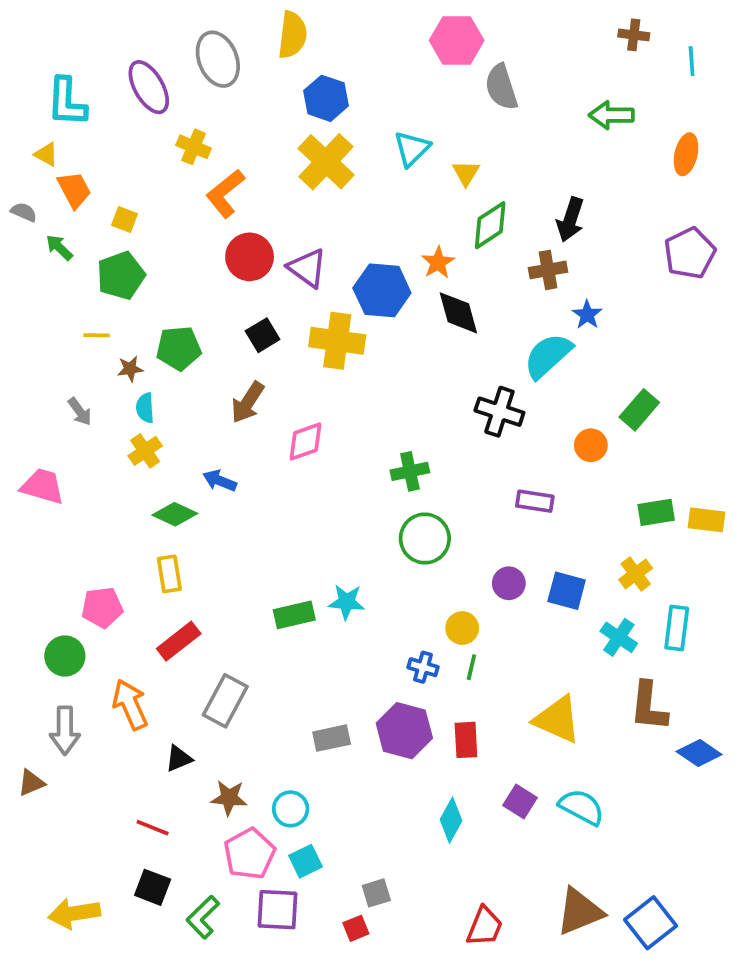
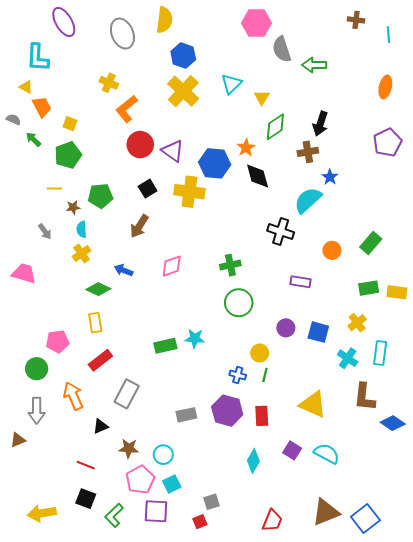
purple ellipse: (149, 87) -> (64, 22), moved
green arrow: (611, 115) -> (314, 65), moved
green rectangle: (639, 410) -> (371, 243), moved
pink diamond: (305, 442) -> (172, 266), moved

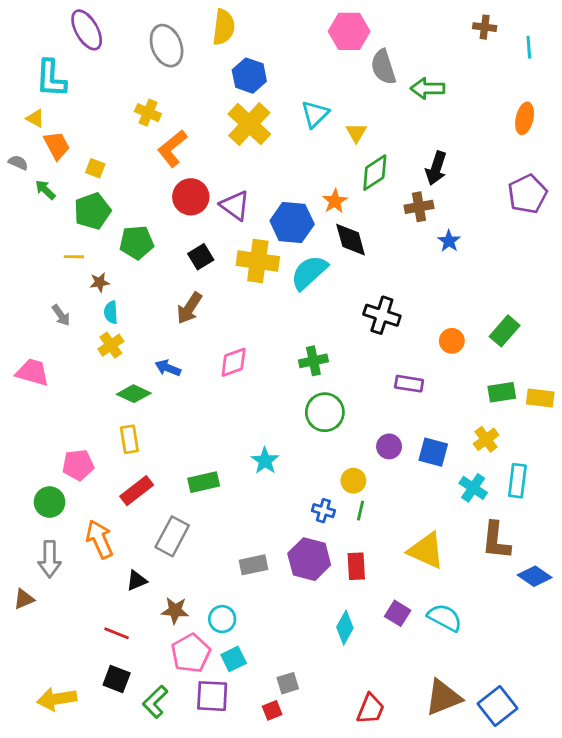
green pentagon: (100, 196) -> (137, 242), moved
cyan semicircle: (308, 200) -> (309, 272), moved
cyan star: (195, 338) -> (265, 461), turned 30
green rectangle: (165, 346) -> (204, 482), moved

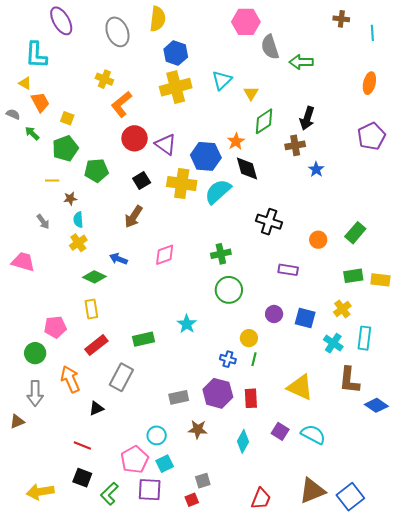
yellow cross: (249, 124) -> (176, 87), turned 32
brown star: (175, 610) -> (198, 429), moved

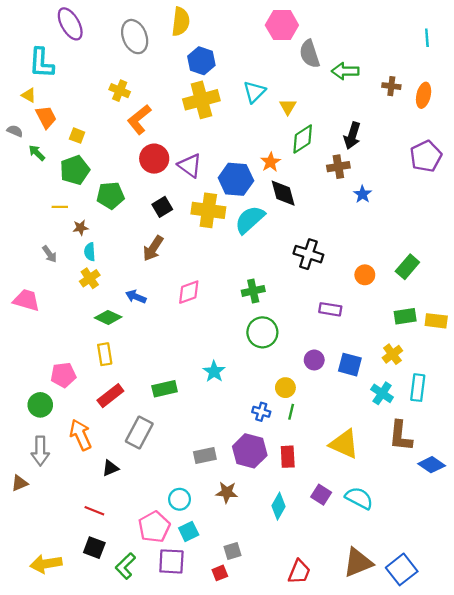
brown cross: (341, 19) -> (391, 86), moved

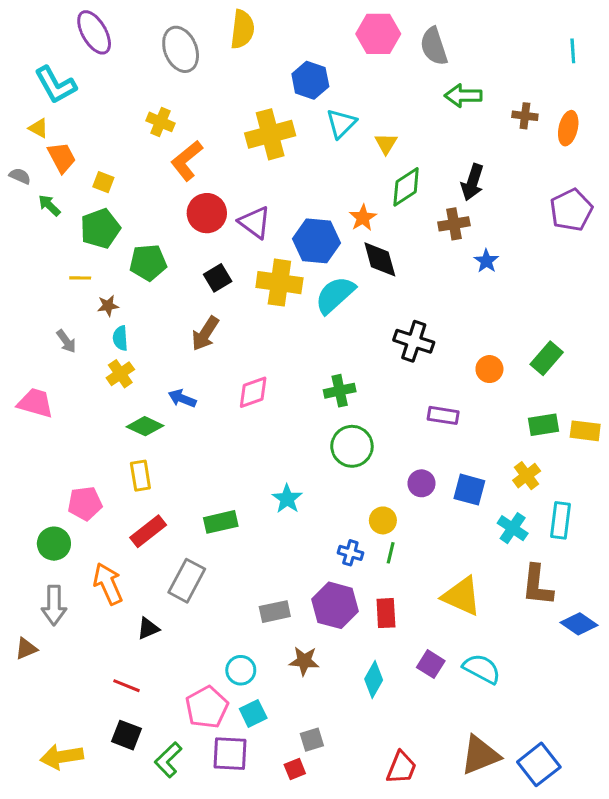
gray semicircle: (310, 54) -> (434, 46), moved
blue hexagon: (201, 61) -> (310, 80), moved
cyan L-shape: (41, 63) -> (55, 85), turned -32

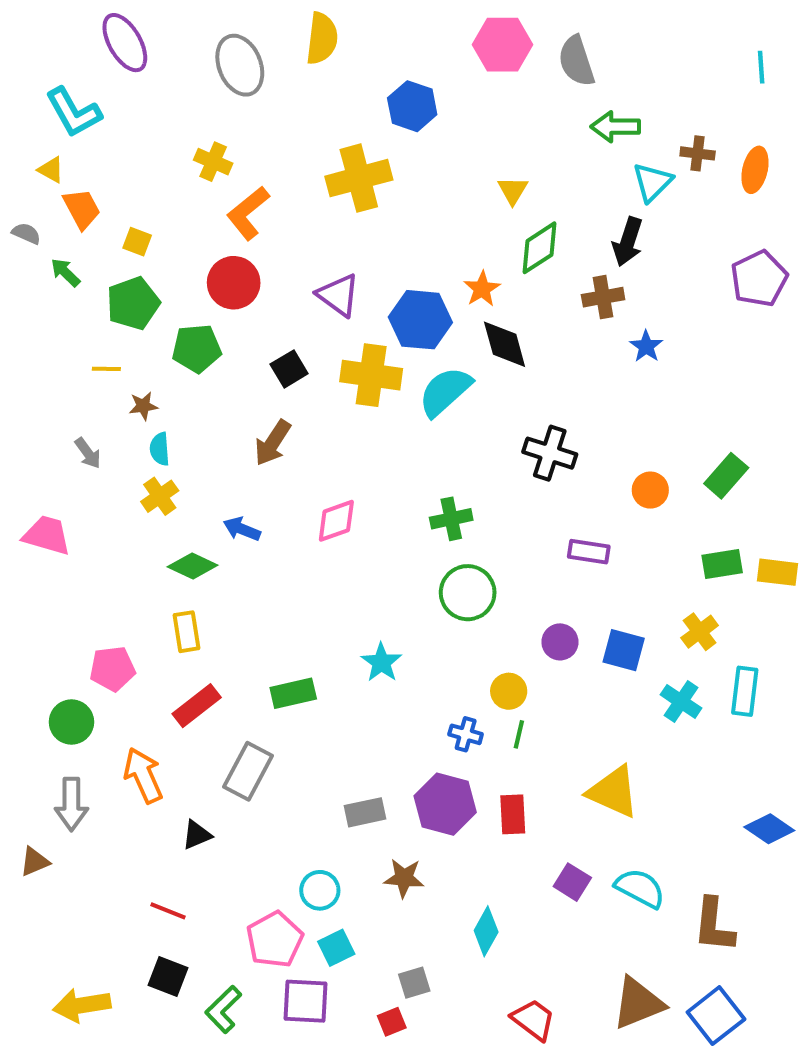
cyan triangle: (341, 124) -> (652, 182), moved
red circle: (207, 213) -> (234, 283), moved
brown L-shape: (537, 585) -> (714, 925), moved
cyan diamond: (374, 679) -> (486, 931), moved
red trapezoid: (401, 768) -> (533, 1020), turned -75

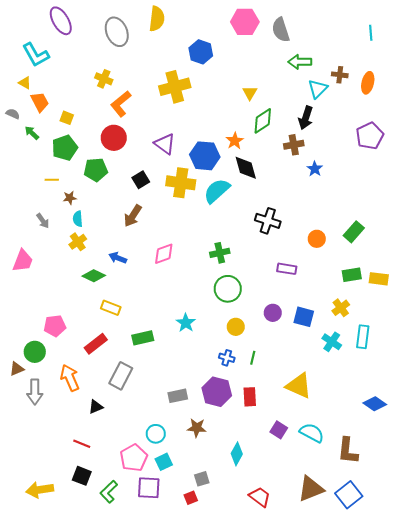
pink trapezoid: (47, 535) -> (23, 261), turned 95
yellow rectangle: (186, 632) -> (111, 308), moved, turned -60
yellow circle: (509, 691) -> (236, 327), moved
brown triangle: (35, 862) -> (17, 369), moved

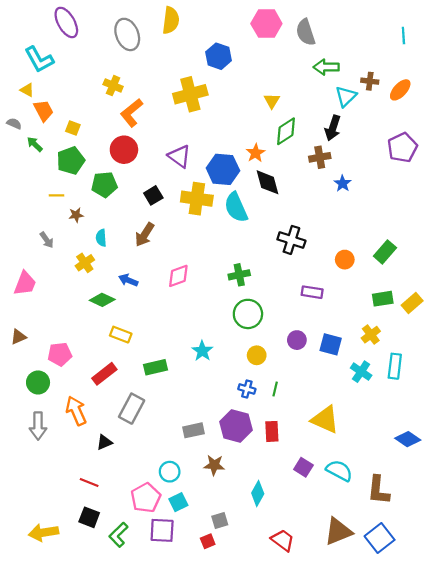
orange ellipse: (368, 83) -> (400, 90), turned 30
cyan semicircle: (217, 191) -> (236, 207), turned -72
cyan semicircle: (78, 219) -> (101, 238), moved
yellow rectangle: (379, 279) -> (412, 303), turned -48
brown triangle: (17, 369) -> (18, 337), moved

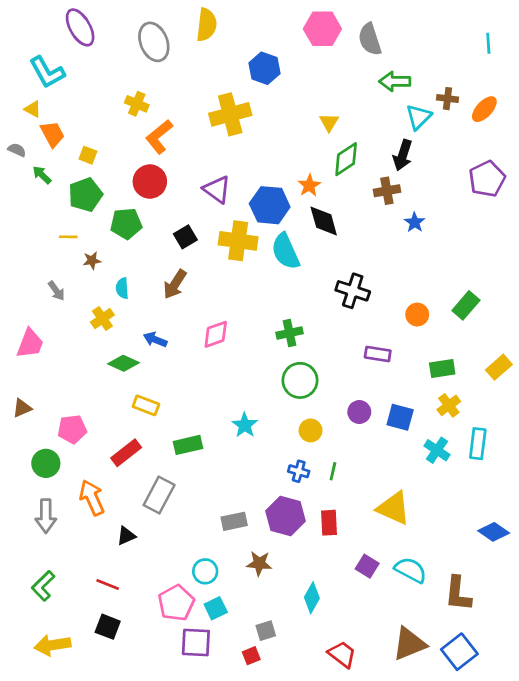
green rectangle: (383, 299) -> (442, 369), moved
green L-shape: (119, 535) -> (43, 586), moved

